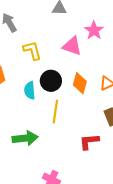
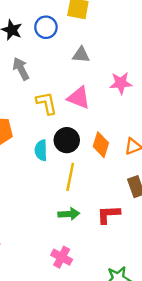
pink star: (94, 30) -> (121, 83), turned 30
pink triangle: (72, 46) -> (79, 98), moved
green arrow: (25, 138) -> (69, 214), moved, size x0.7

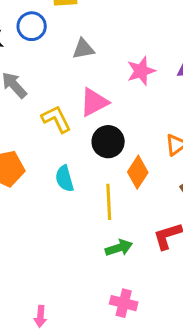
pink triangle: (79, 98) -> (94, 102), turned -35
black circle: (67, 140) -> (108, 142), moved
orange diamond: (101, 145) -> (138, 172), moved, turned 30

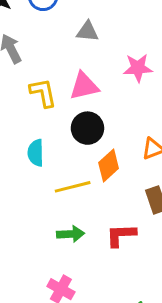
yellow line: (109, 202) -> (73, 187), turned 64

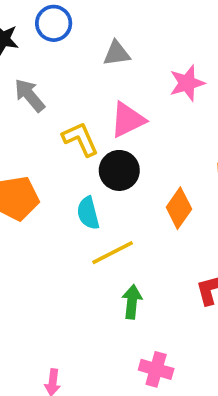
black circle: (87, 128) -> (119, 170), moved
yellow line: (73, 187) -> (113, 253), moved
green arrow: (71, 234) -> (132, 302), moved, turned -68

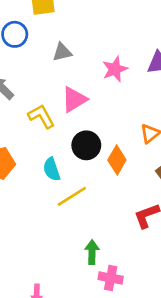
black circle: (119, 170) -> (86, 145), moved
green arrow: (132, 302) -> (92, 252), moved

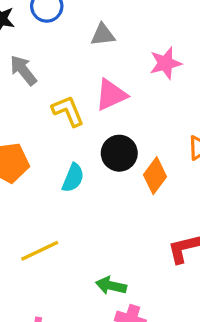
cyan semicircle: (52, 169) -> (73, 178), turned -145
yellow line: (72, 196) -> (40, 251), moved
green arrow: (92, 252) -> (111, 286), turned -85

